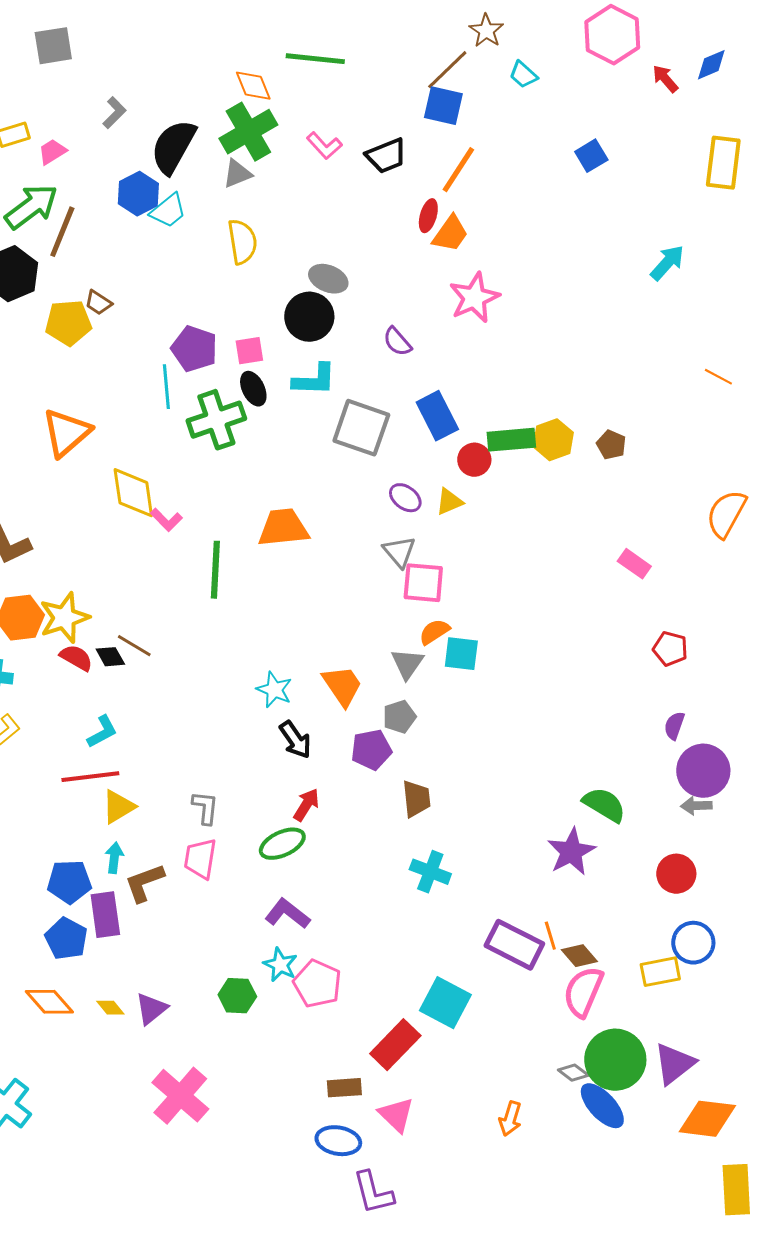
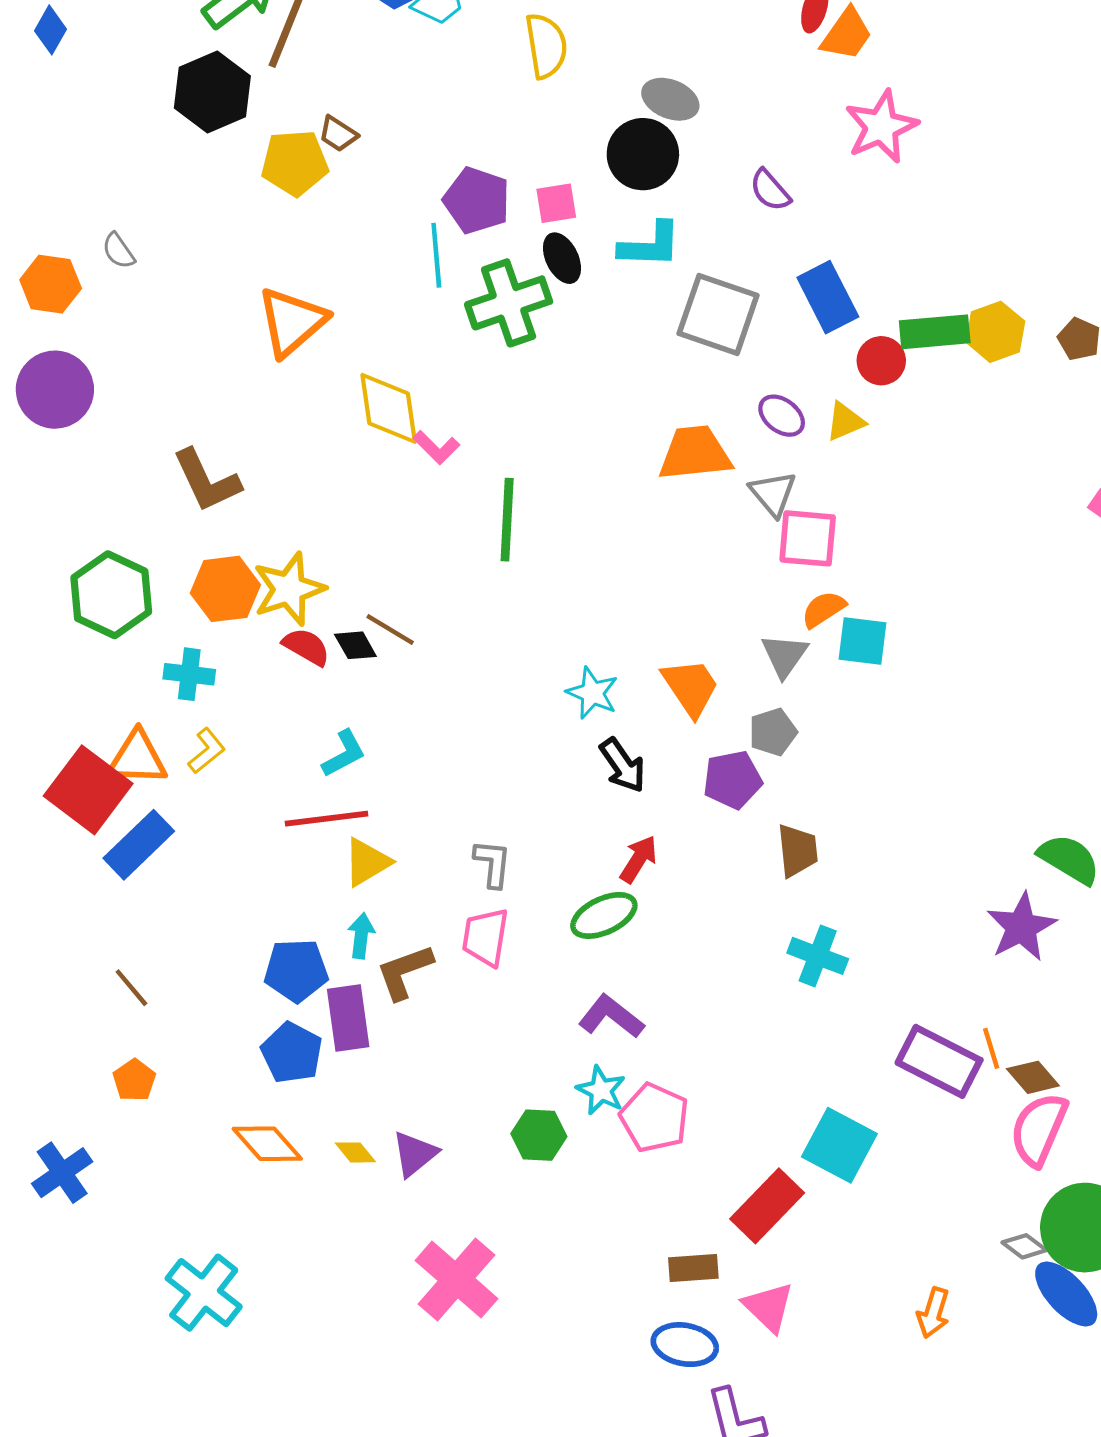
orange trapezoid: (283, 528) -> (695, 453), moved

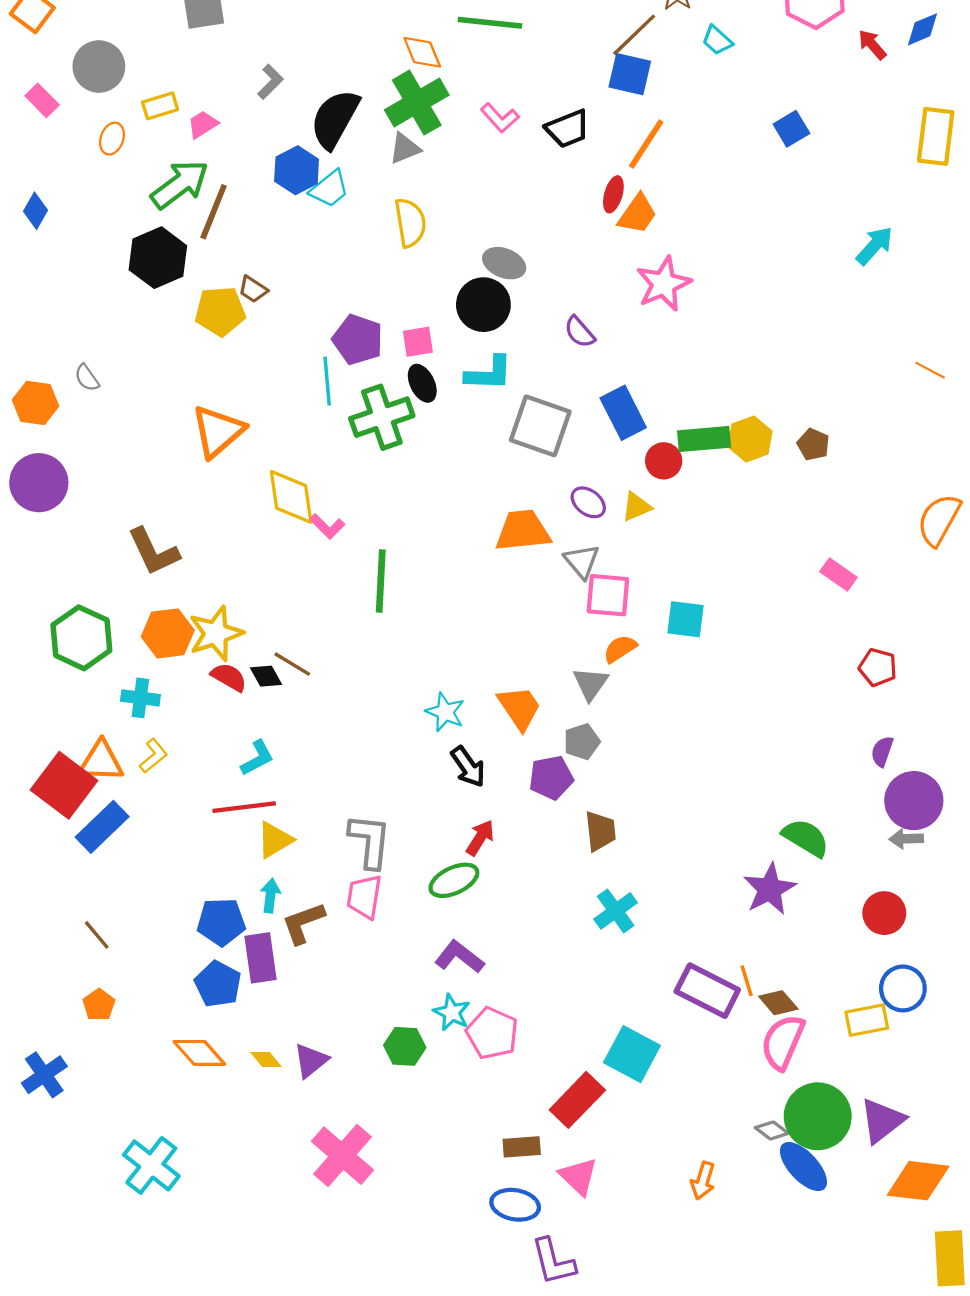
cyan square: (862, 641) -> (685, 619), moved
gray L-shape: (493, 863) -> (370, 841), size x1.5
cyan cross: (818, 956) -> (616, 911), turned 33

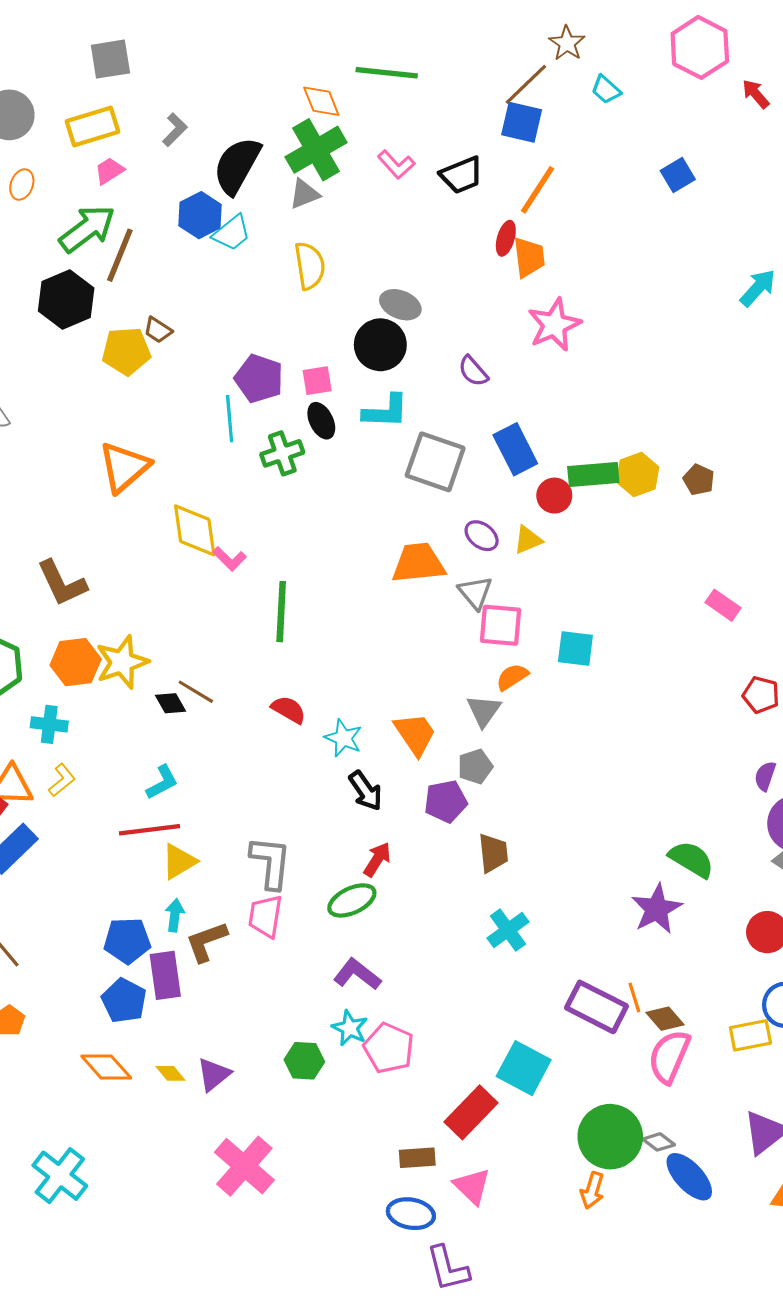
yellow rectangle: (160, 106) -> (92, 127), moved, size x1.5
orange trapezoid: (637, 214) -> (529, 257), turned -42
green cross: (382, 417) -> (282, 453), size x0.7
red semicircle: (229, 677) -> (289, 710), moved
green circle: (818, 1116) -> (610, 1137), moved

